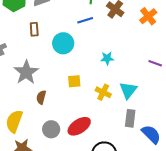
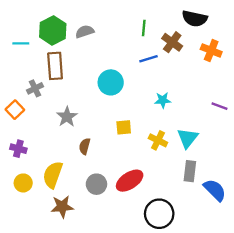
orange cross: (148, 16) -> (211, 51), turned -30
blue line: (85, 20) -> (149, 59), moved
brown rectangle: (34, 29) -> (55, 66), moved, size x1.6
gray star: (26, 72) -> (67, 117), size x0.7

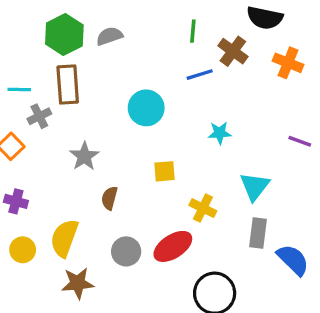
cyan line: (21, 43) -> (19, 90), moved
yellow cross: (158, 140) -> (203, 208), moved

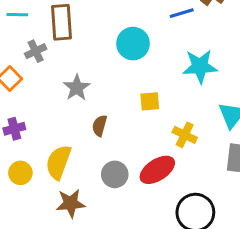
cyan line: (19, 90) -> (17, 15), moved
cyan star: (220, 133) -> (200, 66), size x1.6
purple cross: (16, 201) -> (14, 129), turned -30

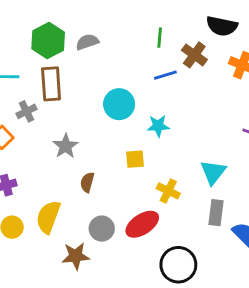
cyan star: (200, 66) -> (158, 126), moved, size x0.7
brown star: (71, 203) -> (76, 256), moved

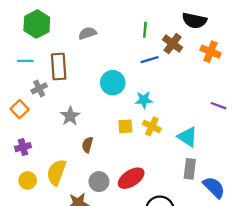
green hexagon: (48, 41) -> (37, 24), moved
cyan triangle: (213, 172) -> (188, 137), turned -35
yellow cross: (168, 191) -> (152, 126), moved

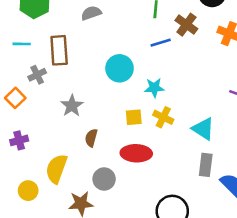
red ellipse: (131, 178) -> (136, 153), moved, turned 35
yellow circle: (28, 180) -> (28, 191), moved

